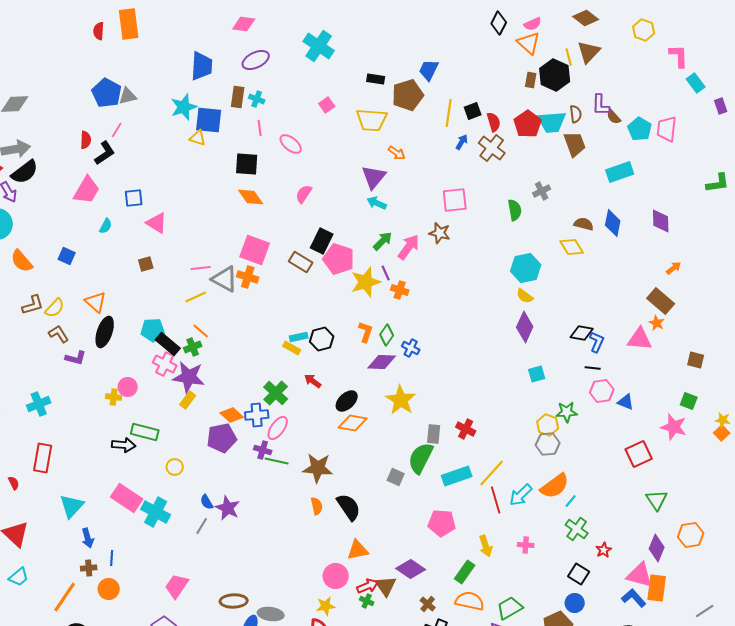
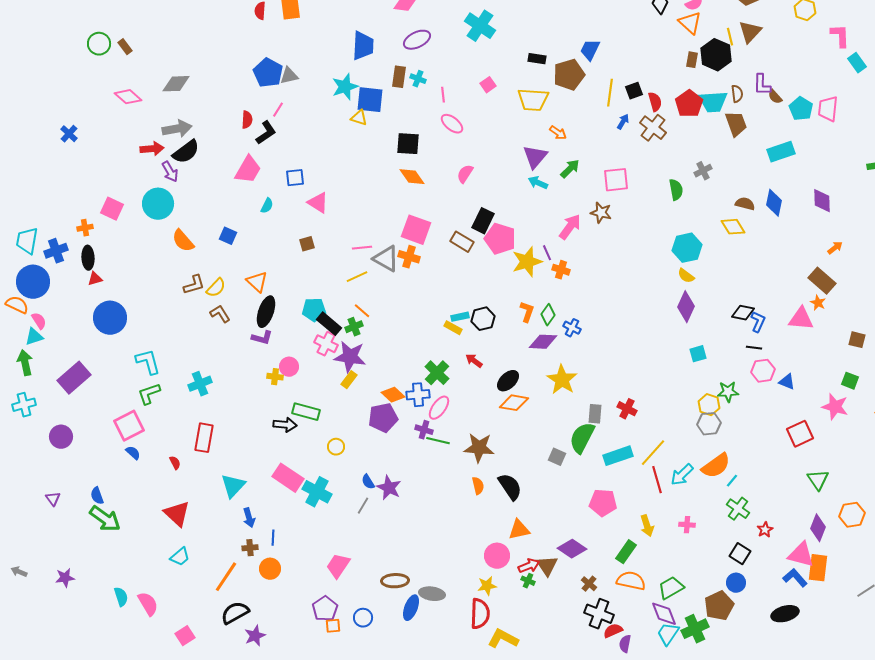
pink line: (260, 128) -> (443, 95), moved
green arrow: (383, 241) -> (570, 169), moved
purple L-shape: (76, 358) -> (262, 338), moved

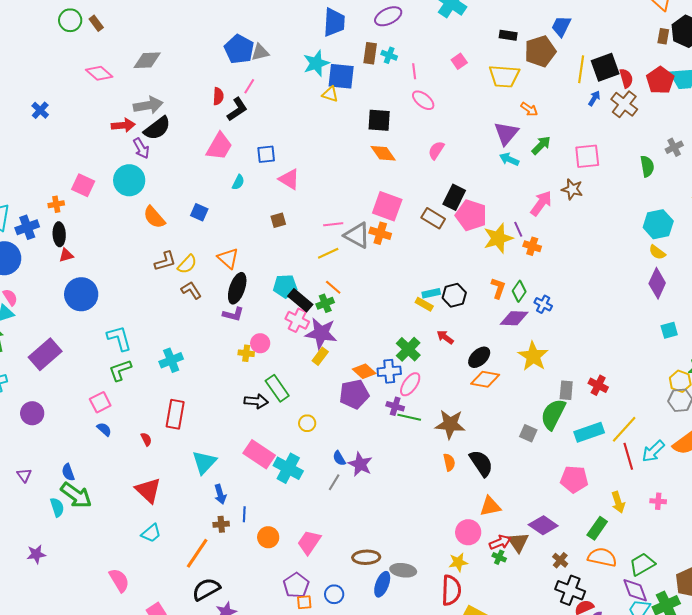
black square: (634, 91) -> (605, 67), size x1.6
green rectangle: (306, 412) -> (277, 388), turned 40
pink square: (129, 426) -> (100, 402), size x0.7
orange circle: (270, 569) -> (268, 537), moved
cyan semicircle: (121, 597) -> (57, 507), moved

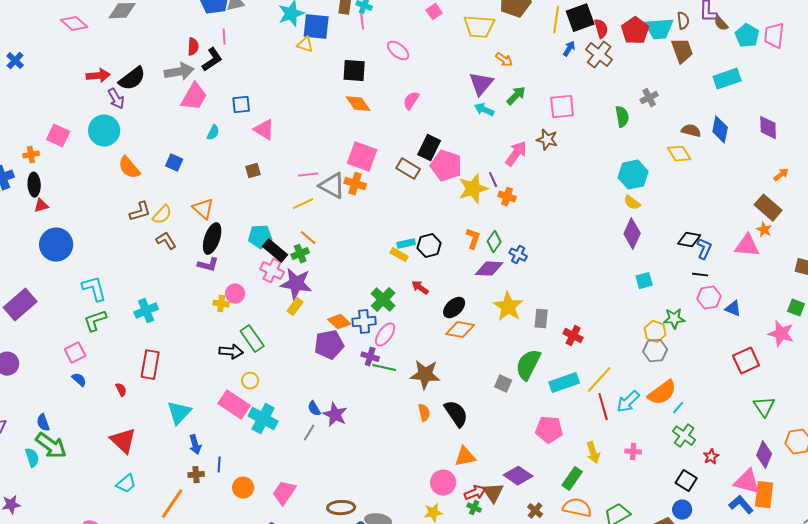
pink line: (414, 71) -> (362, 22), moved
pink line: (249, 86) -> (224, 37), turned -35
gray arrow: (148, 105) -> (179, 72), moved
gray rectangle: (566, 390) -> (541, 319), moved
yellow circle: (307, 423) -> (250, 381), moved

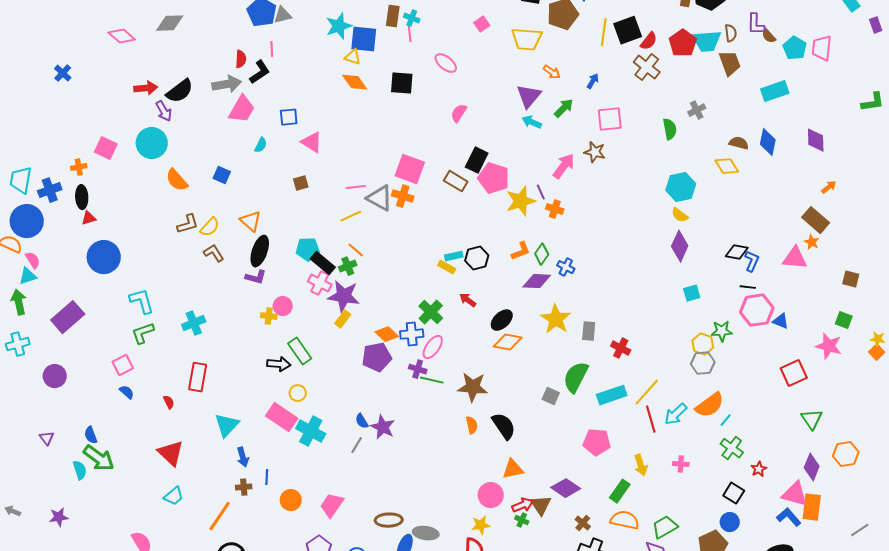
red semicircle: (601, 29) -> (649, 41), turned 54
blue arrow: (569, 49) -> (593, 81), moved
orange diamond: (358, 104) -> (355, 82), moved
orange L-shape: (473, 239) -> (521, 251), turned 50
pink hexagon: (709, 298) -> (757, 310), size x1.4

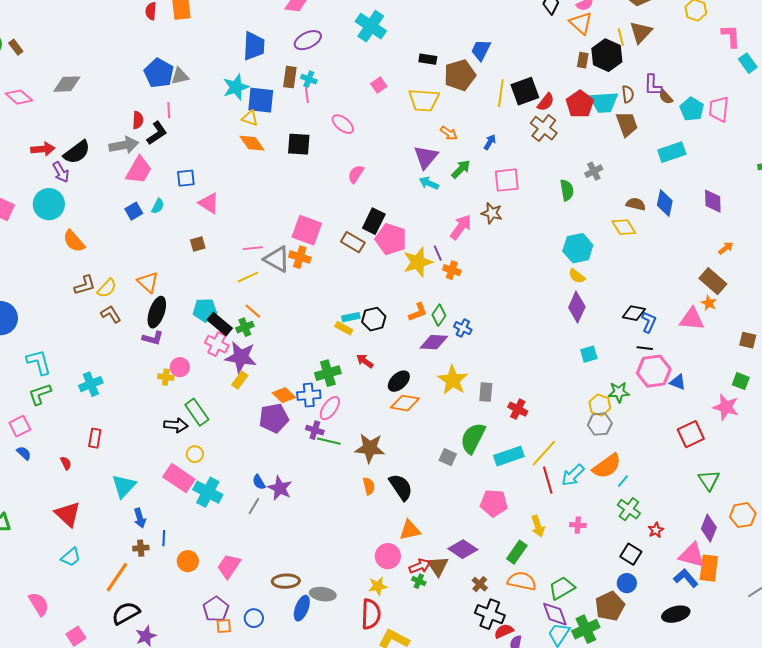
blue square: (222, 175) -> (134, 211), moved, turned 36
green cross: (431, 312) -> (328, 373), turned 30
red rectangle: (198, 377) -> (95, 438), size x0.7

